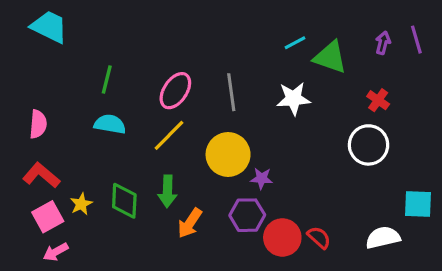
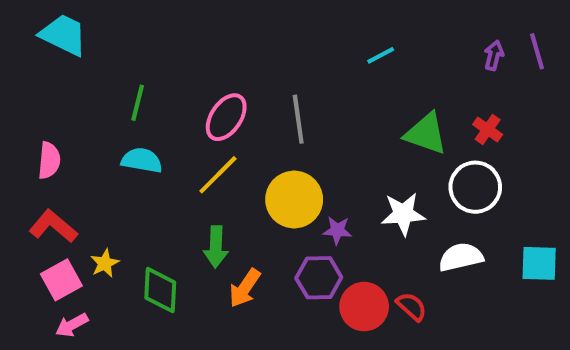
green triangle: (330, 57) -> (426, 134), moved
white star: (293, 99) -> (403, 214), moved
green diamond: (124, 201) -> (160, 290), moved
white semicircle: (383, 237) -> (461, 257), moved

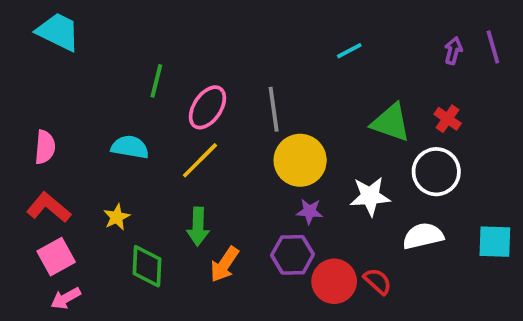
green line: (138, 103) -> (156, 81), moved
yellow circle: (294, 199) -> (300, 160), moved
yellow star: (105, 263) -> (117, 217), moved

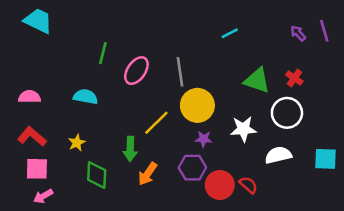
purple arrow: (453, 51) -> (298, 33), turned -56
pink semicircle: (45, 147) -> (29, 97), turned -95
yellow line: (200, 160) -> (156, 123), moved
pink square: (56, 257) -> (37, 169), turned 30

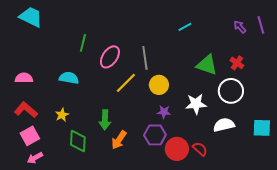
yellow circle: (197, 105) -> (159, 85), size x0.7
yellow line: (156, 123) -> (126, 83), moved
pink square: (37, 169) -> (30, 136), turned -30

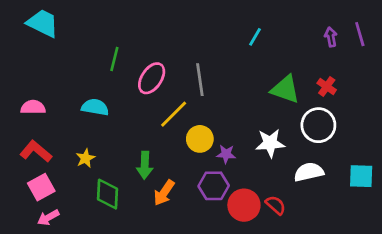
cyan line: (185, 27) -> (255, 37), turned -32
purple arrow: (240, 27) -> (331, 37), turned 32
yellow circle: (159, 85) -> (200, 139), moved

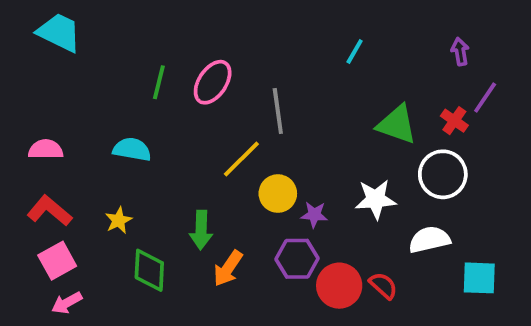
purple line: (360, 34) -> (485, 98), moved, turned 50
pink ellipse: (152, 78) -> (213, 82), moved
cyan square: (361, 176) -> (479, 278), moved

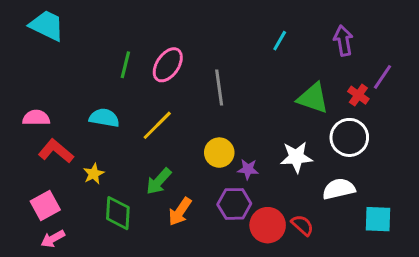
purple arrow: (460, 52) -> (343, 41), moved, size x1.4
yellow line: (241, 159) -> (157, 125), moved
red L-shape: (50, 211) -> (56, 151), moved
green arrow: (201, 230) -> (159, 181), turned 40

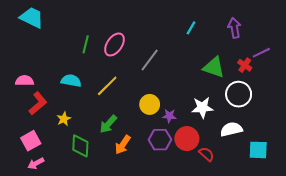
purple line: (383, 77) -> (261, 53), turned 30
gray line: (219, 88) -> (150, 60), turned 45
red L-shape: (56, 151) -> (38, 103), turned 100
red circle: (268, 225) -> (187, 139), moved

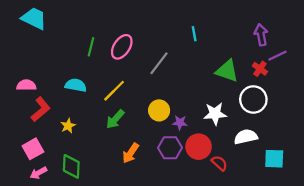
cyan line: (191, 28) -> (194, 34), moved, turned -40
purple arrow: (234, 28) -> (261, 35), moved
green arrow: (108, 124) -> (115, 119), moved
green diamond: (80, 146) -> (71, 166), moved

